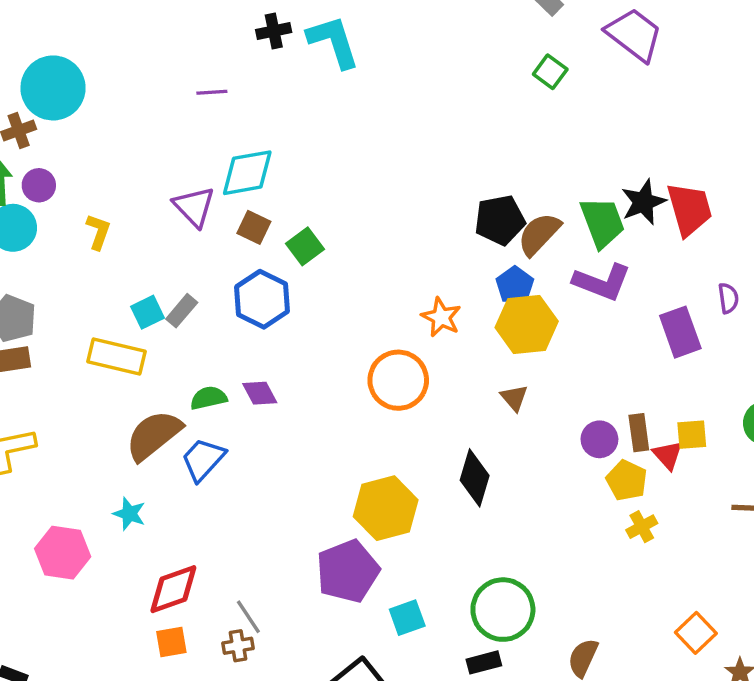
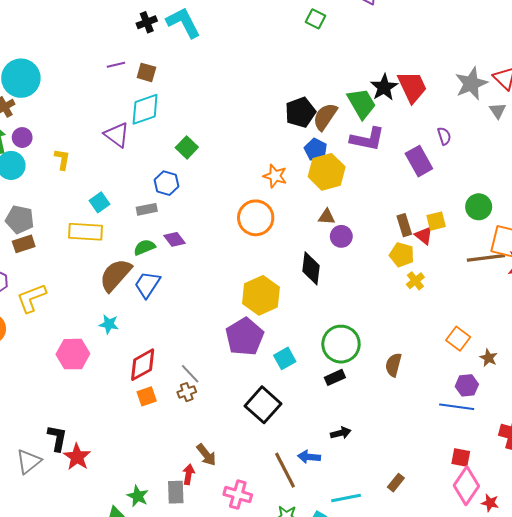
brown square: (254, 227) -> (146, 72), moved
blue hexagon: (262, 299) -> (166, 183), size x0.7
gray rectangle: (182, 311) -> (147, 209), moved, turned 48
brown triangle: (514, 398) -> (327, 217), turned -36
purple circle: (599, 439) -> (341, 236), moved

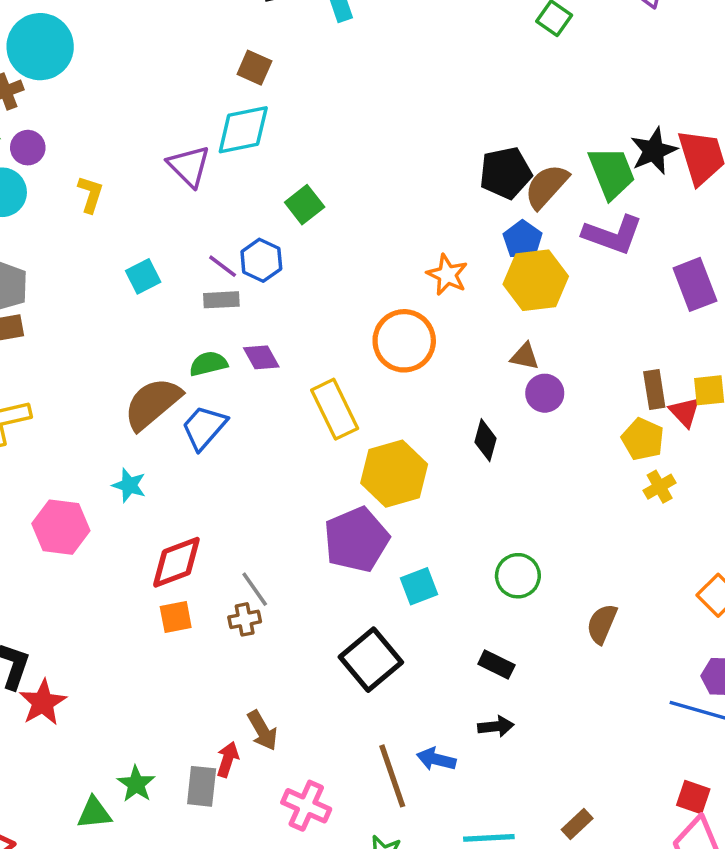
purple line: (116, 65) -> (223, 266), moved, turned 42
yellow rectangle: (86, 232) -> (335, 409), moved, turned 52
black diamond: (311, 268) -> (485, 440), size x0.7
green circle: (341, 344) -> (518, 576), size x0.7
black rectangle: (335, 377) -> (496, 665), moved, turned 42

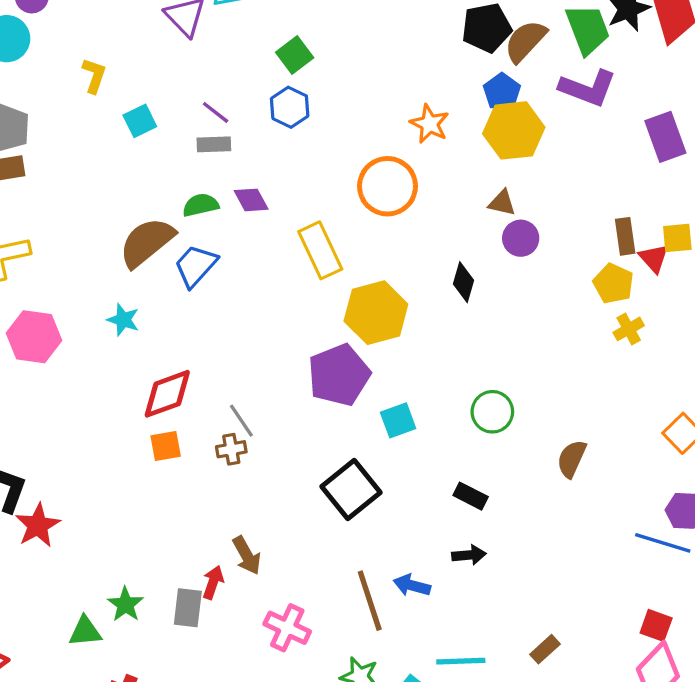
yellow L-shape: (90, 194) -> (94, 76), moved
blue hexagon: (261, 260) -> (290, 107), moved
pink hexagon: (61, 527) -> (34, 337), moved

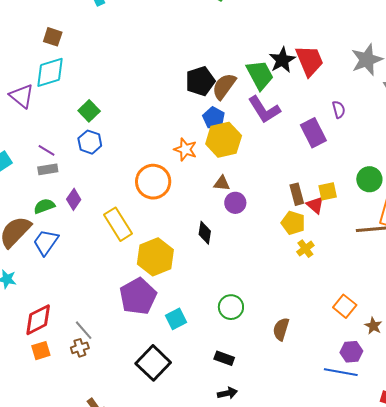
purple L-shape: (588, 88) -> (264, 110), turned 44
orange star: (430, 124) -> (185, 149), moved
purple diamond: (251, 200) -> (74, 199), turned 70

